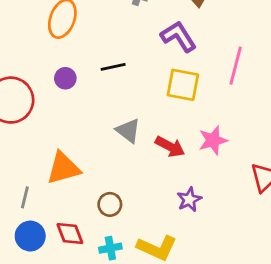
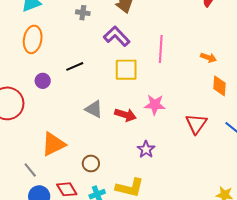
pink star: (213, 140) -> (155, 105), turned 30
gray line: (25, 197) -> (30, 170), turned -42

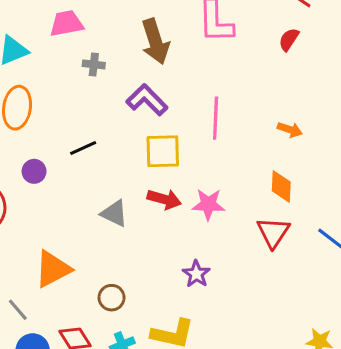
orange diamond: (220, 86) -> (281, 186), moved
red arrow: (125, 115) -> (164, 199), moved

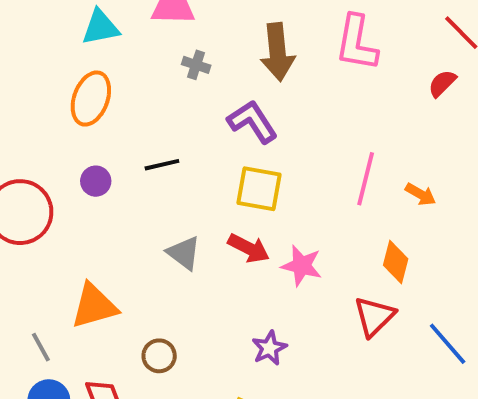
pink line: (216, 118) -> (366, 179), moved

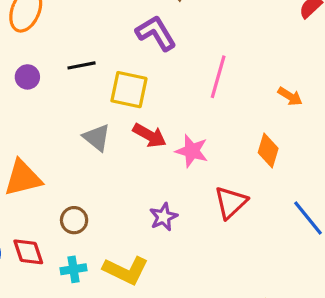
pink line: (366, 179) -> (218, 77), moved
yellow square: (259, 189) -> (129, 90), moved
red triangle: (374, 316) -> (231, 202), moved

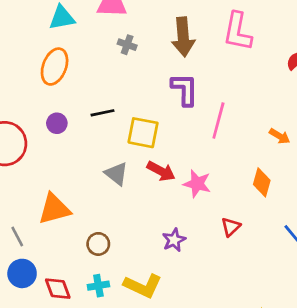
purple L-shape: (156, 33) -> (185, 89), moved, turned 32
red triangle: (231, 202) -> (231, 227), size x0.7
red diamond: (28, 252) -> (58, 289), moved

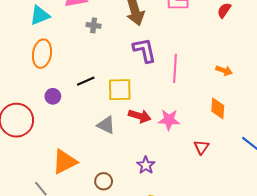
purple star: (174, 240) -> (146, 165), moved

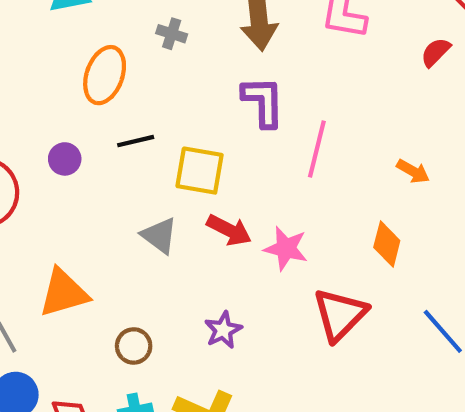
orange ellipse: (42, 54) -> (105, 75), moved
red triangle: (201, 147) -> (340, 315), size x1.8

